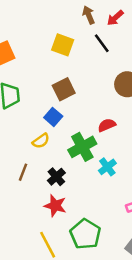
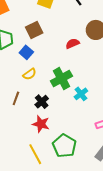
brown square: (64, 89) -> (34, 30), moved
blue square: (53, 117) -> (26, 52), moved
red semicircle: (107, 125) -> (73, 44), moved

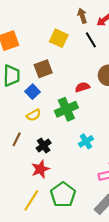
green cross: (61, 79) -> (66, 109), moved
red star: (41, 124) -> (40, 169), turned 30
yellow line: (35, 154) -> (31, 200), turned 55

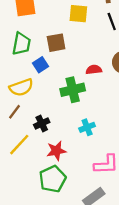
yellow square: (59, 38) -> (78, 14), turned -30
yellow semicircle: (34, 115) -> (21, 87), moved, size x1.5
red star: (40, 169) -> (56, 151), moved
yellow line: (31, 200) -> (19, 145), moved

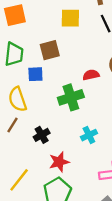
blue square: (40, 65) -> (35, 74), turned 35
yellow semicircle: (21, 87) -> (18, 99), turned 95
yellow line: (19, 145) -> (19, 180), moved

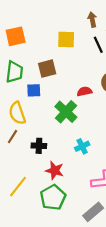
green cross: (71, 97) -> (66, 112), turned -30
black cross: (42, 135) -> (39, 146), turned 32
red star: (59, 162) -> (55, 171), turned 30

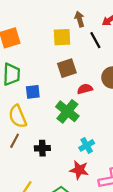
brown arrow: (92, 20) -> (80, 19), moved
brown square: (47, 69) -> (67, 68), moved
red star: (55, 171) -> (79, 170), moved

